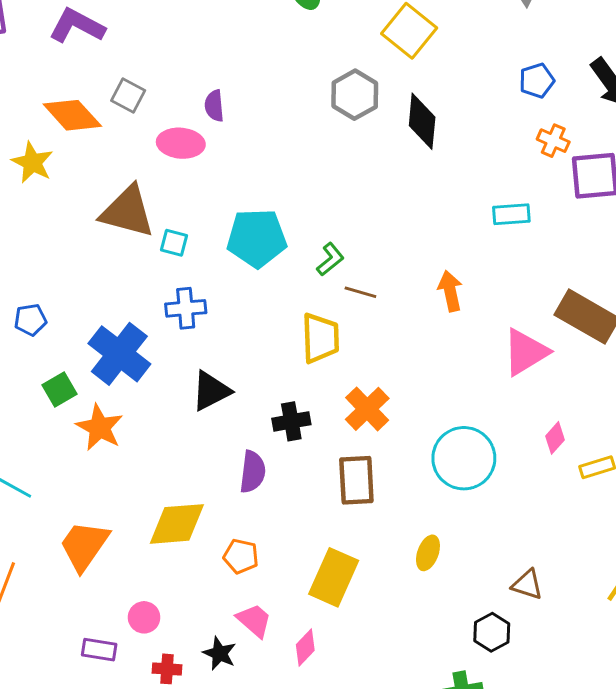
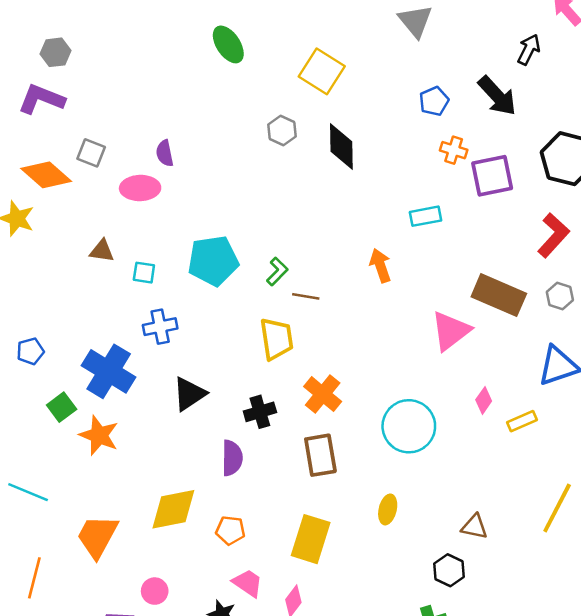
gray hexagon: (355, 95) -> (282, 130), size x0.7
brown triangle: (128, 212) -> (102, 251), size x0.5
orange arrow: (450, 291) -> (380, 266), moved

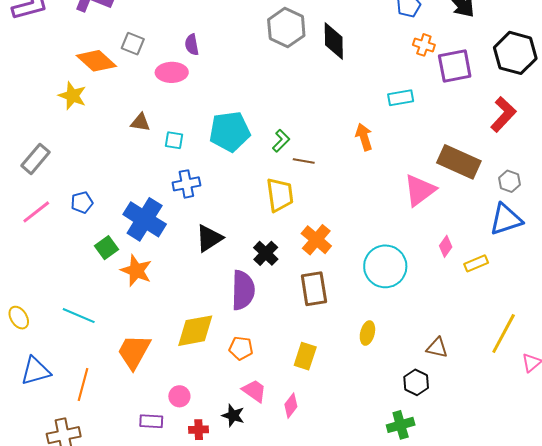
gray hexagon: (282, 130) -> (286, 28), size x1.6
gray hexagon: (560, 296) -> (510, 181), moved
black cross: (260, 412) -> (266, 253), turned -30
purple semicircle: (232, 458) -> (243, 290), size x1.4
yellow rectangle: (311, 539) -> (305, 356), size x0.7

